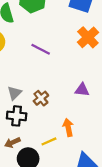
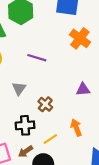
gray triangle: (15, 93) -> (19, 88), moved
yellow line: (49, 141) -> (50, 139), moved

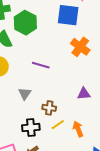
brown cross: (45, 104) -> (49, 108), turned -32
yellow line: (50, 139) -> (58, 125), moved

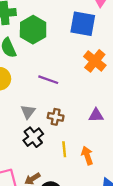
brown cross: (49, 108) -> (56, 117), moved
yellow line: (58, 125) -> (64, 149), turned -64
black cross: (31, 127) -> (33, 137), moved, turned -36

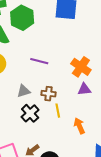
orange cross: (95, 61) -> (81, 67), moved
gray triangle: (28, 112) -> (24, 91), turned 40
yellow line: (64, 149) -> (58, 111), moved

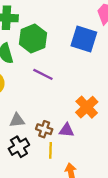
purple line: (39, 61) -> (43, 74), moved
purple triangle: (84, 89) -> (67, 130), moved

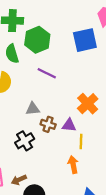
blue square: (84, 39) -> (85, 40), turned -30
gray triangle: (17, 120) -> (33, 109), moved
yellow line: (50, 150) -> (81, 141), moved

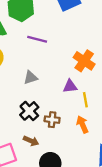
brown cross: (48, 124) -> (52, 120), moved
brown arrow: (19, 180) -> (31, 141), moved, turned -120

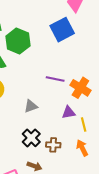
purple line: (37, 39) -> (55, 79), moved

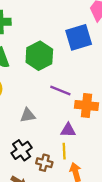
green hexagon: (18, 41) -> (39, 56), moved
orange cross: (80, 88) -> (86, 106), turned -36
yellow line: (84, 124) -> (64, 151), moved

